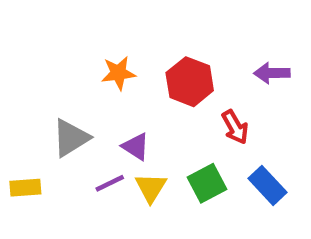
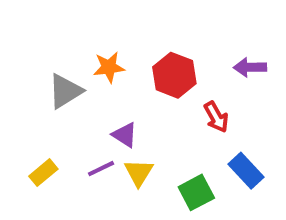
gray triangle: (71, 138) -> (65, 91), moved
green square: (207, 183) -> (196, 192), moved
yellow rectangle: (25, 188) -> (43, 173), moved, turned -36

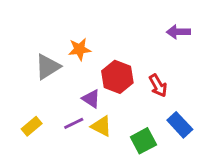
purple arrow: (250, 67) -> (178, 32), moved
red hexagon: (174, 75) -> (117, 77), moved
yellow triangle: (139, 173) -> (101, 126), turned -35

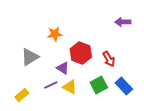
gray triangle: (48, 67) -> (30, 57), moved
yellow rectangle: (32, 126) -> (22, 95), moved
green square: (143, 141) -> (99, 85), moved

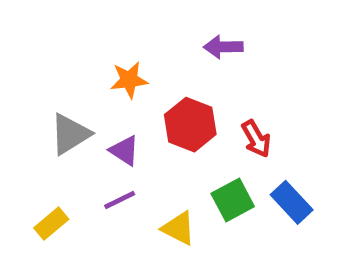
purple arrow: (123, 22) -> (223, 47), moved
purple triangle: (63, 68) -> (124, 151), moved
yellow triangle: (70, 87) -> (178, 228), moved

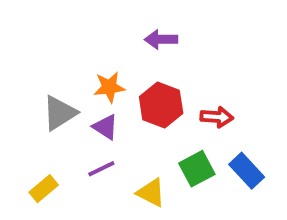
purple arrow: (223, 47) -> (161, 39), moved
orange star: (129, 80) -> (109, 87), moved
red arrow: (256, 139) -> (217, 117), turned -56

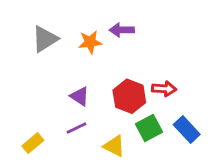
orange star: (109, 87) -> (90, 42), moved
red hexagon: (161, 105) -> (129, 96), moved
gray triangle: (60, 113) -> (45, 39), moved

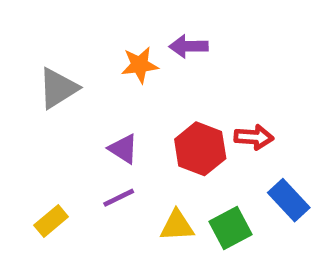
gray triangle: (45, 39) -> (58, 88), moved
green square: (149, 128) -> (230, 228), moved
yellow triangle: (114, 146) -> (177, 226), turned -30

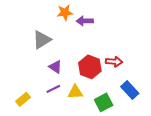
orange star: (140, 65) -> (65, 12), moved
gray triangle: (58, 88) -> (42, 40), moved
yellow triangle: (177, 226) -> (75, 92), moved

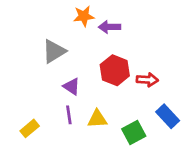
red hexagon: (90, 67) -> (115, 70), moved
purple line: (53, 89) -> (69, 115), turned -72

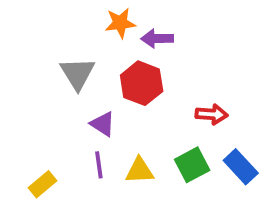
gray triangle: (54, 51) -> (77, 73), turned -30
red hexagon: (115, 70) -> (142, 83), moved
green square: (134, 132) -> (192, 165), moved

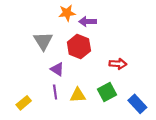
blue rectangle: (241, 167) -> (137, 104), moved

